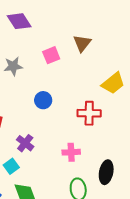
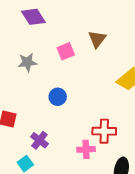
red cross: (89, 113) -> (104, 131), moved

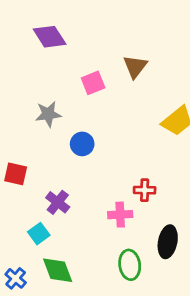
gray star: (27, 62) -> (48, 114), moved
red cross: (104, 131) -> (145, 190), size x0.7

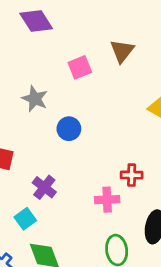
gray star: (48, 114) -> (35, 99), turned 30

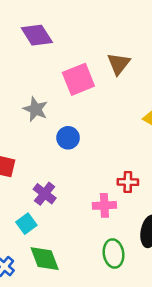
pink square: (80, 67) -> (78, 79), size x1.4

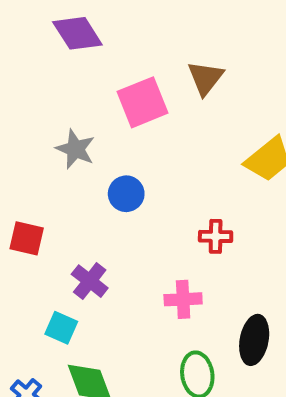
red cross: (128, 182) -> (216, 236), moved
cyan square: (26, 224) -> (61, 328), turned -30

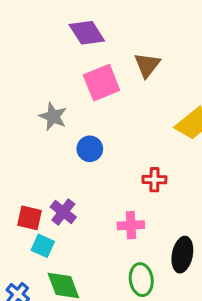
purple diamond: (77, 33) -> (87, 33), moved
red square: (27, 238) -> (30, 218), moved

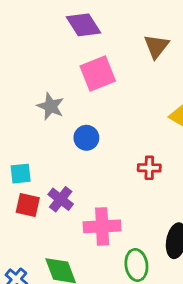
brown triangle: (147, 65) -> (156, 46), moved
pink cross: (131, 225) -> (102, 226), moved, size x1.4
cyan square: (43, 246) -> (21, 174), moved, turned -30

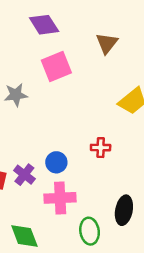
gray star: (51, 106) -> (16, 95), turned -30
blue circle: (86, 138) -> (56, 162), moved

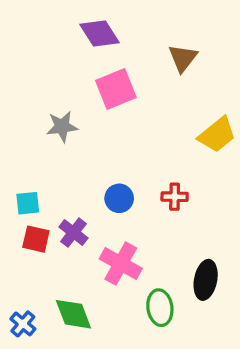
blue circle: (56, 162) -> (119, 198), moved
pink cross: (60, 198) -> (121, 264), turned 32

